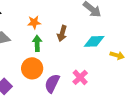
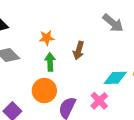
cyan diamond: (94, 41) -> (115, 78), moved

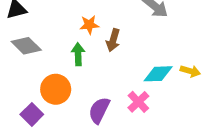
orange star: (47, 38) -> (89, 25), moved
orange circle: (44, 91) -> (56, 89), moved

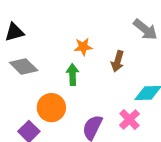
brown arrow: (113, 40) -> (118, 61), moved

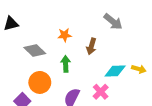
gray diamond: (24, 67) -> (35, 50), moved
green arrow: (73, 75) -> (66, 64), moved

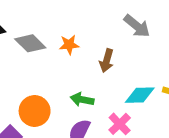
gray diamond: (35, 50) -> (30, 43), moved
green arrow: (66, 64) -> (82, 99), moved, turned -77

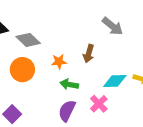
orange star: (69, 45) -> (59, 62), moved
orange circle: (35, 111) -> (22, 70), moved

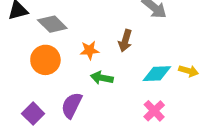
pink cross: (99, 104) -> (154, 111), moved
purple semicircle: (67, 111) -> (72, 105), moved

